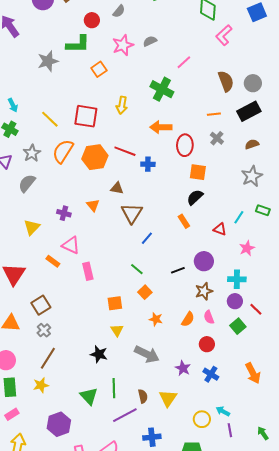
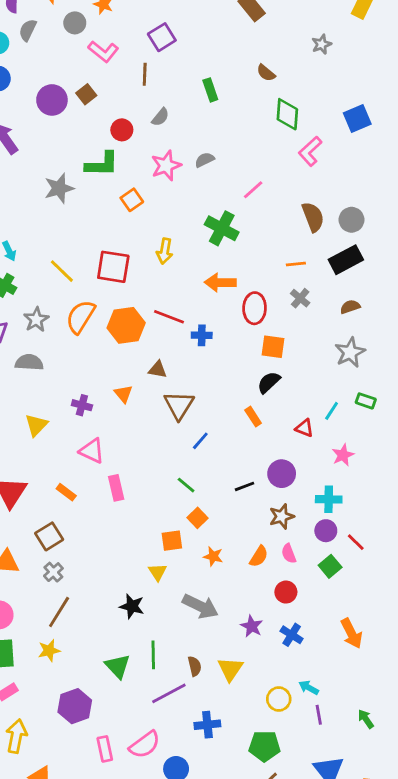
gray semicircle: (27, 183) -> (29, 362), turned 54
orange rectangle: (53, 261) -> (66, 492), moved
orange square: (115, 303) -> (172, 541), moved

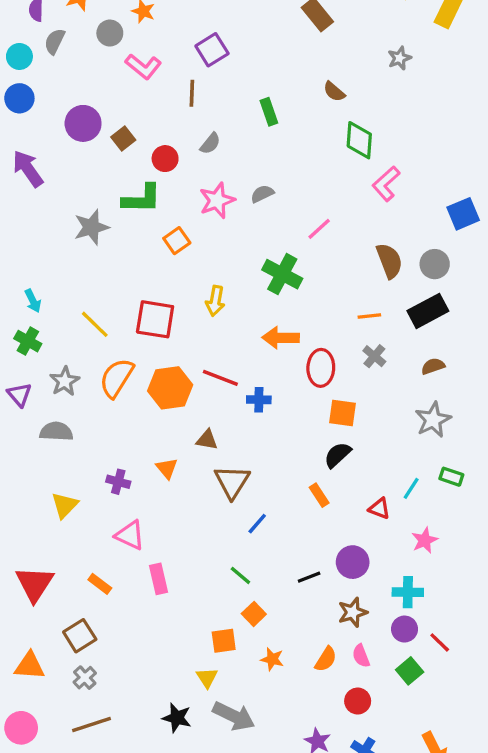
brown square: (86, 94) -> (123, 138), moved
blue square: (357, 118) -> (463, 214), moved
gray arrow: (200, 606) -> (234, 716), moved
brown line: (59, 612) -> (91, 724), turned 40

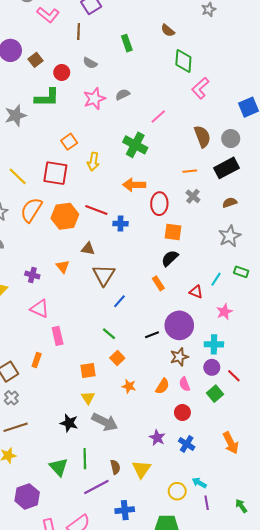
gray semicircle: (210, 144) -> (90, 63), turned 80
orange square: (177, 241) -> (69, 142), moved
purple circle: (353, 562) -> (179, 325), size x1.4
orange rectangle: (100, 584) -> (37, 360), moved, turned 72
orange square: (224, 641) -> (88, 371), moved

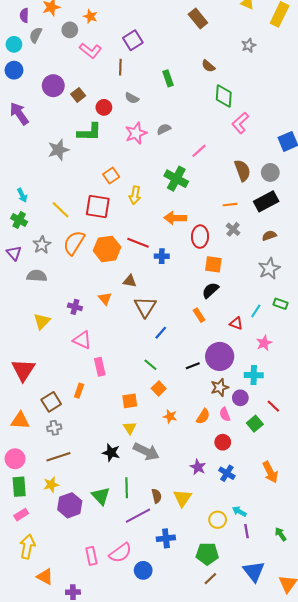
purple circle: (212, 367) -> (240, 398), moved
gray cross: (11, 398) -> (54, 428), turned 32
purple hexagon: (27, 496) -> (70, 505), moved

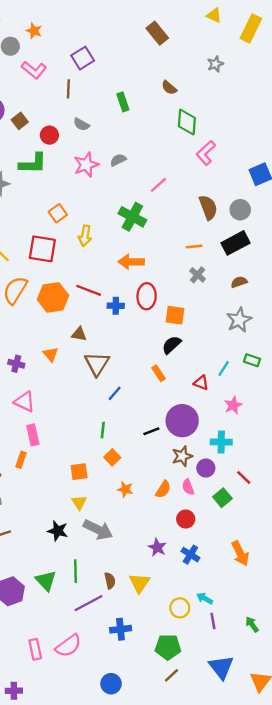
red ellipse: (200, 237) -> (147, 296), moved
green line: (150, 365) -> (103, 430), turned 56
pink rectangle: (100, 367) -> (33, 435), moved
blue circle: (143, 570) -> (111, 684), moved

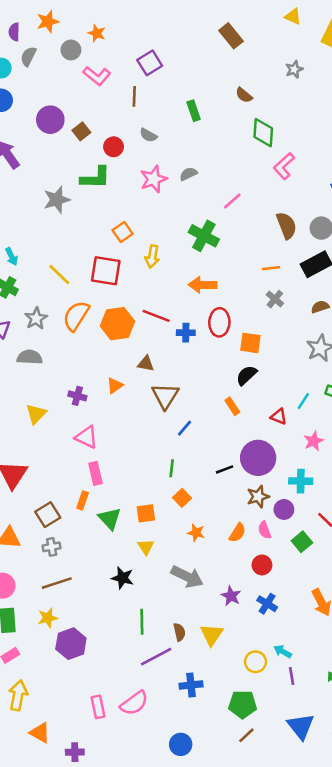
orange triangle: (51, 354) -> (115, 386), turned 35
gray arrow: (98, 530) -> (187, 577), moved
green triangle: (46, 581) -> (110, 519), moved

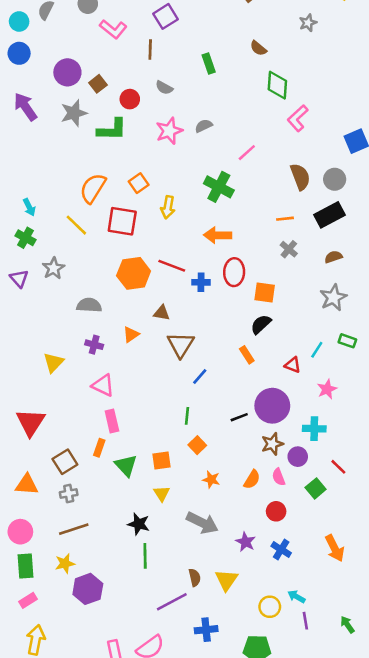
gray star: (57, 200) -> (74, 113), moved
orange semicircle: (76, 316) -> (93, 188), moved
gray semicircle: (30, 357) -> (89, 305), moved
green line: (142, 622) -> (145, 556), moved

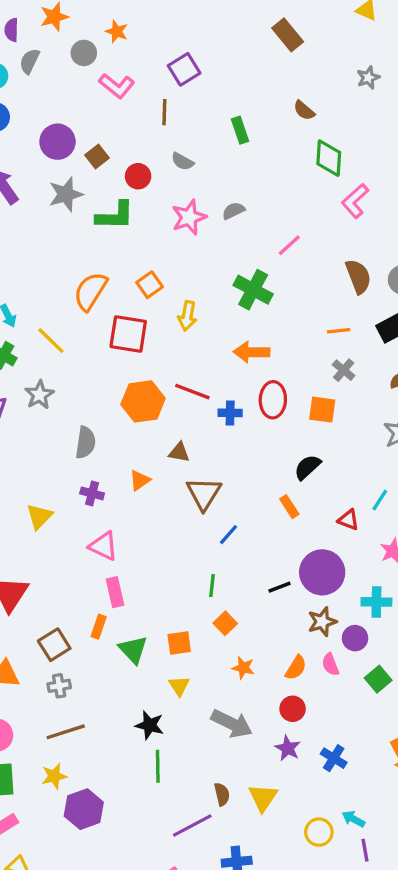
yellow line: (76, 225) -> (51, 341), moved
orange square: (265, 292) -> (322, 410), moved
gray semicircle: (89, 305) -> (85, 442), turned 95
red circle: (276, 511) -> (293, 709), moved

